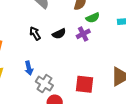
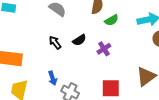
purple cross: (83, 34) -> (104, 49), moved

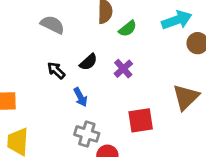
blue arrow: (53, 78) -> (80, 97), moved

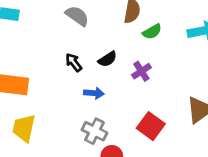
blue arrow: (80, 97) -> (94, 93), turned -66
red square: (141, 120) -> (151, 126), turned 36

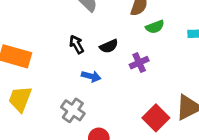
red square: (151, 126) -> (156, 118), moved
gray cross: (94, 131) -> (73, 110), moved

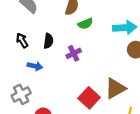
black semicircle: (109, 46) -> (48, 41), turned -56
gray cross: (73, 110) -> (21, 94), turned 30

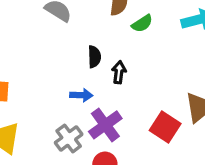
black arrow: (22, 40) -> (119, 72), moved, turned 48
purple cross: (74, 53) -> (105, 125), moved, size x1.5

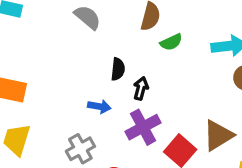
purple cross: (105, 125) -> (143, 127), moved

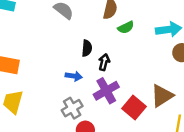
gray cross: (80, 149) -> (72, 108), moved

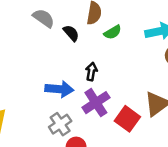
black semicircle: (87, 48) -> (71, 33), moved, turned -42
blue arrow: (74, 76) -> (59, 89), size x1.5

